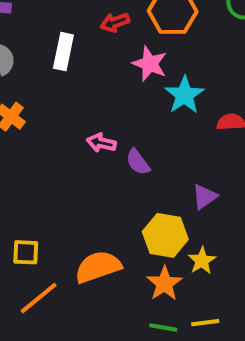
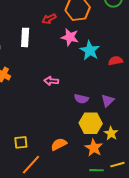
purple semicircle: (138, 162) -> (81, 99), moved, turned -32
orange semicircle: (98, 267) -> (59, 144), size x0.7

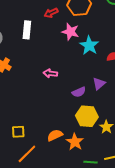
purple semicircle: (81, 99) -> (79, 92), turned -40
purple triangle: (108, 101) -> (99, 84), moved
orange star: (94, 148) -> (75, 142), moved

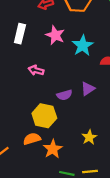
white rectangle: (27, 30) -> (20, 34), moved
pink star: (70, 32) -> (55, 35), moved
yellow hexagon: (87, 116) -> (44, 116), moved

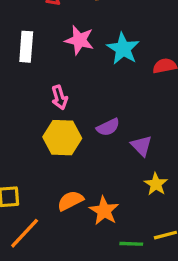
pink arrow: (36, 70) -> (59, 97), turned -112
purple triangle: (88, 89) -> (141, 146), moved, turned -32
yellow hexagon: (44, 116) -> (62, 138), moved

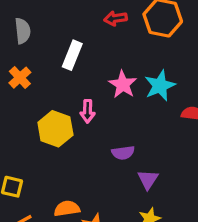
pink star: (79, 40) -> (123, 84), moved
yellow hexagon: (62, 138) -> (55, 129), moved

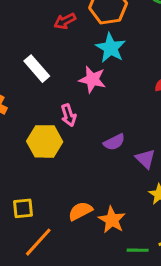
white rectangle: (72, 55) -> (37, 69), turned -44
cyan star: (160, 86) -> (111, 48), moved

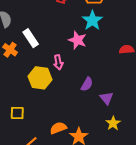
white rectangle: (37, 69) -> (31, 38), moved
purple semicircle: (114, 142) -> (87, 84), turned -40
yellow square: (23, 208) -> (17, 113), moved

